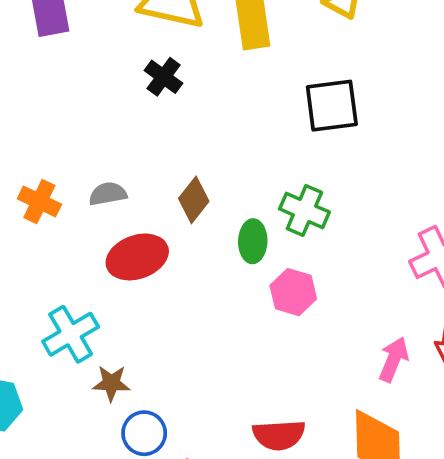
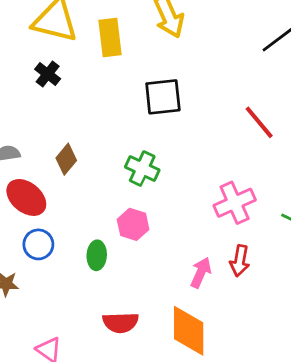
green ellipse: (253, 241) -> (97, 255), moved
red ellipse: (137, 257) -> (26, 197), turned 57
blue circle: (144, 433) -> (38, 244), moved

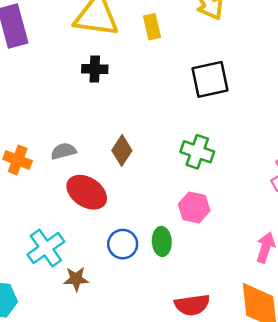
yellow rectangle: (110, 38) -> (152, 27), size x0.7
black cross: (48, 74) -> (95, 69), turned -30
blue circle: (38, 244) -> (123, 244), moved

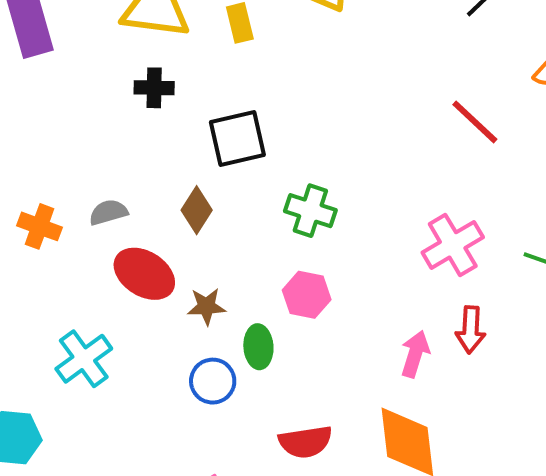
black square: (210, 79) -> (237, 139), moved
blue circle: (123, 244) -> (213, 381), moved
brown star: (76, 279) -> (206, 306), moved

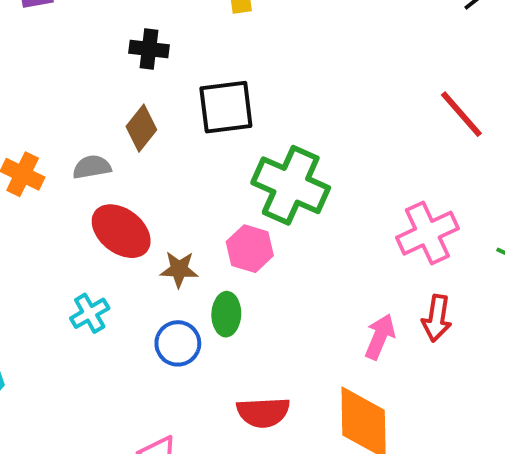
brown diamond: (197, 210) -> (141, 128), moved
green cross: (310, 211) -> (291, 185), size x1.5
pink hexagon: (307, 295) -> (250, 249), moved
cyan cross: (84, 359) -> (90, 313), moved, size x0.7

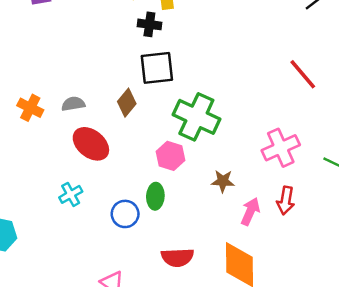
black cross: (149, 49) -> (149, 24), moved
brown diamond: (141, 128) -> (127, 103), moved
brown star: (179, 269) -> (223, 181), moved

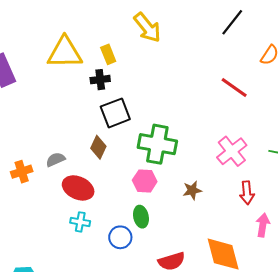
orange cross: (30, 108) -> (22, 172), turned -30
cyan cross: (71, 194) -> (80, 222), moved, turned -36
pink arrow: (250, 211) -> (263, 225), moved

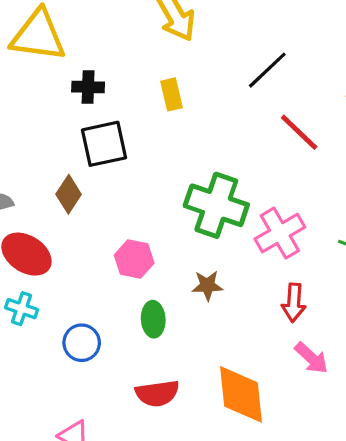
black line: (232, 22) -> (267, 70), moved
yellow rectangle: (108, 54) -> (172, 94), moved
green cross: (157, 144) -> (216, 205), moved
green ellipse: (141, 217) -> (153, 319), moved
pink arrow: (263, 225) -> (311, 358), turned 115

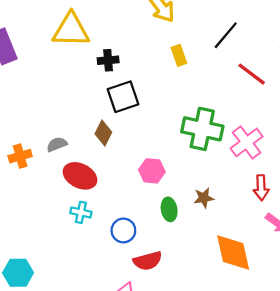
yellow rectangle: (172, 94) -> (179, 55), moved
brown star: (207, 285) -> (204, 198), moved
red semicircle: (157, 393) -> (148, 261), moved

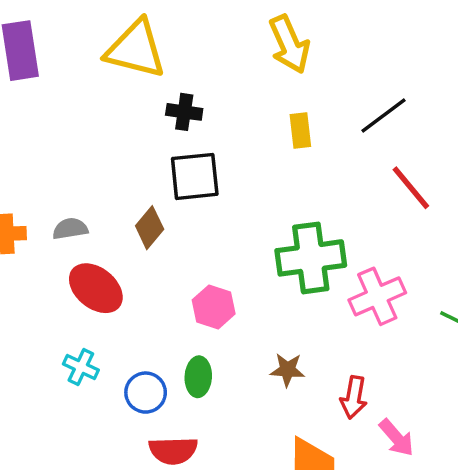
green cross: (202, 129) -> (311, 258), turned -33
red arrow: (261, 188) -> (354, 397), moved
green ellipse: (169, 209) -> (198, 377), moved
cyan cross: (81, 212) -> (81, 367), moved

